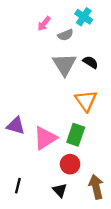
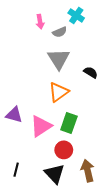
pink arrow: (44, 24) -> (40, 22), turned -48
black semicircle: (90, 62) -> (91, 72), moved
orange triangle: (86, 101) -> (59, 92), moved, turned 30
black triangle: (60, 190) -> (54, 174), size x1.5

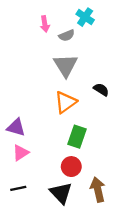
black semicircle: (91, 72) -> (101, 89), moved
pink triangle: (41, 126) -> (21, 153), moved, size x0.7
black line: (16, 170) -> (18, 188), turned 64

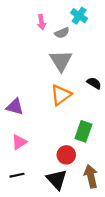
purple triangle: (16, 127) -> (15, 107), moved
green rectangle: (77, 137) -> (83, 131), moved

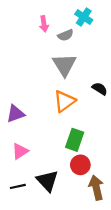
purple triangle: (15, 107) -> (16, 114), turned -36
green rectangle: (83, 131) -> (75, 140), moved
red circle: (66, 155) -> (80, 165), moved
black triangle: (57, 179) -> (47, 181), moved

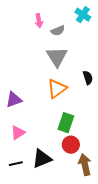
cyan cross: (84, 17) -> (83, 15), moved
black semicircle: (100, 89) -> (88, 78), turned 40
black triangle: (47, 181) -> (42, 159), turned 50

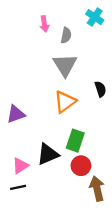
gray semicircle: (58, 31) -> (66, 35), turned -56
pink triangle: (18, 133) -> (20, 166), moved
black triangle: (42, 159) -> (48, 154), moved

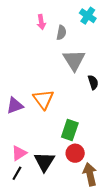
gray triangle: (65, 65) -> (74, 60), moved
orange triangle: (65, 102) -> (43, 99), moved, turned -30
black triangle: (48, 154) -> (44, 162), moved, turned -35
black line: (18, 187) -> (17, 173), turned -48

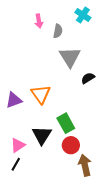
black semicircle: (93, 82) -> (88, 78), turned -104
green rectangle: (70, 130) -> (66, 123), turned -48
black triangle: (44, 162) -> (42, 135), moved

